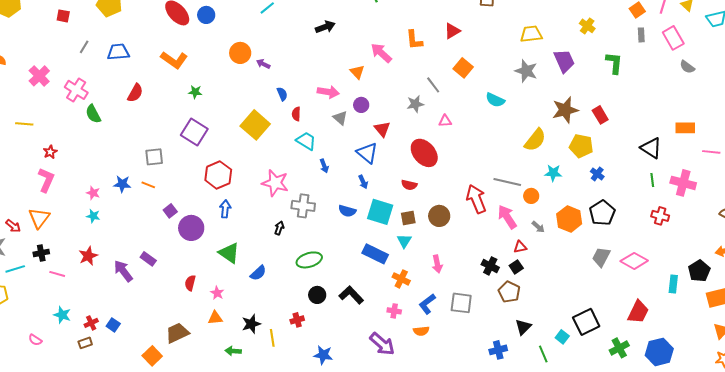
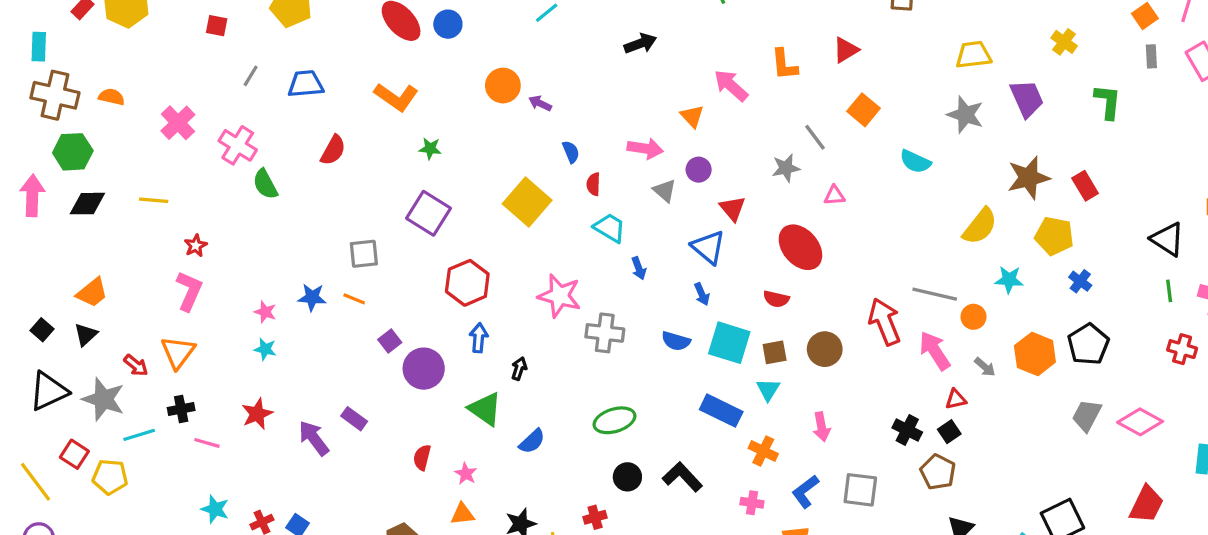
black arrow: (279, 228) -> (519, 369), moved

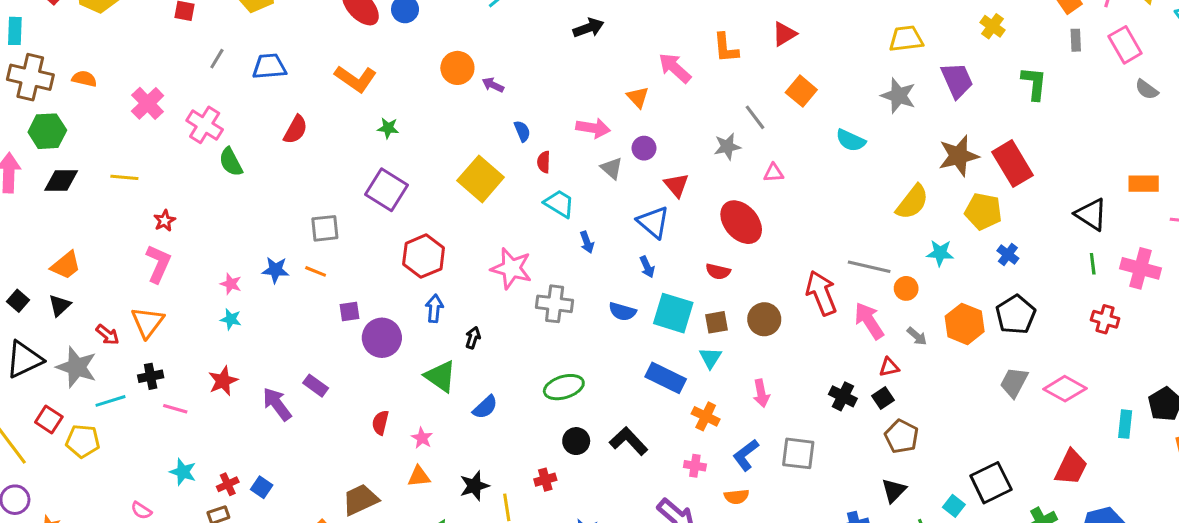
red rectangle: (1085, 186) -> (1013, 164), size x1.6
purple square: (390, 341) -> (350, 312), turned 30
brown pentagon: (938, 472) -> (902, 436), moved

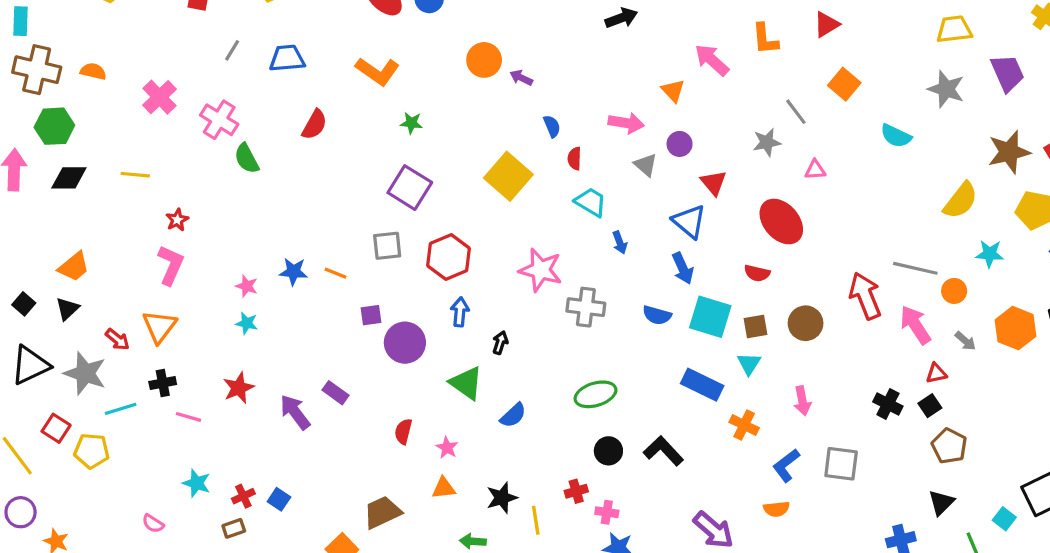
gray square: (325, 228) -> (387, 246), moved
blue arrow: (647, 267) -> (683, 268), size x1.4
pink cross: (695, 466) -> (607, 512), moved

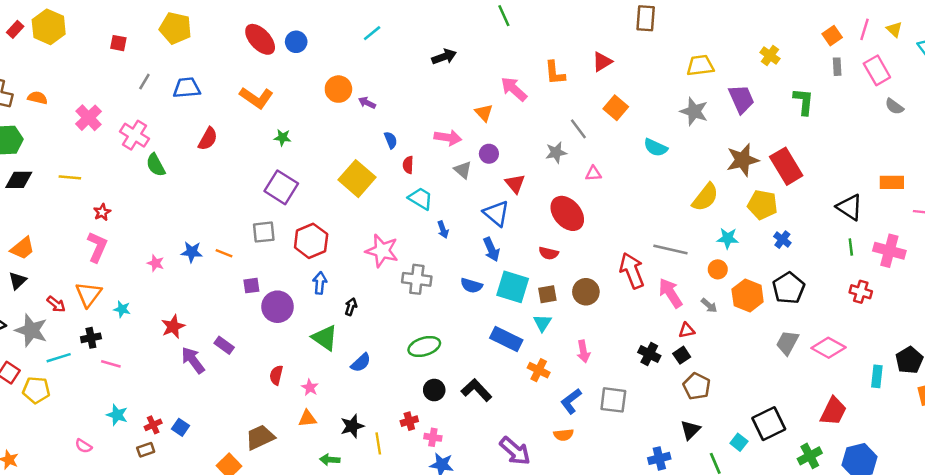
orange circle: (954, 291) -> (718, 269), moved
cyan star: (247, 323) -> (122, 309), moved
red star: (239, 388) -> (173, 327), moved

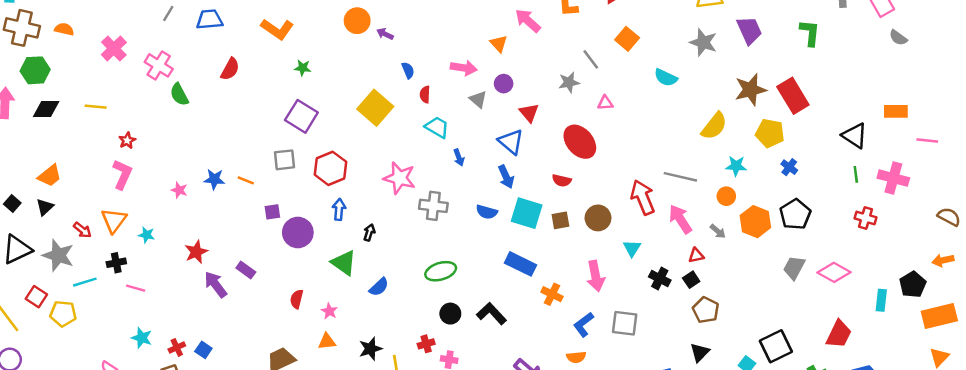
cyan triangle: (542, 323) -> (632, 248), moved
pink arrow: (583, 351) -> (596, 276), size x1.4

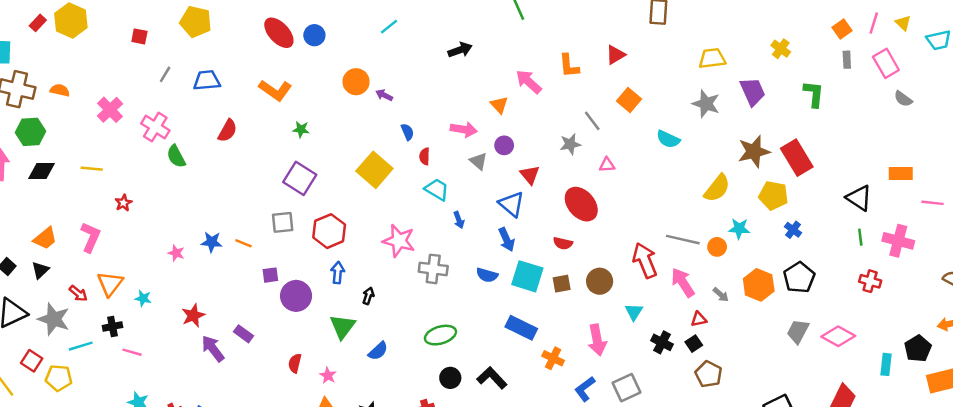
pink L-shape: (122, 174) -> (90, 237), moved
orange circle: (726, 196) -> (717, 247), moved
green triangle: (344, 263) -> (343, 326), turned 32
gray square: (625, 323) -> (627, 388), turned -32

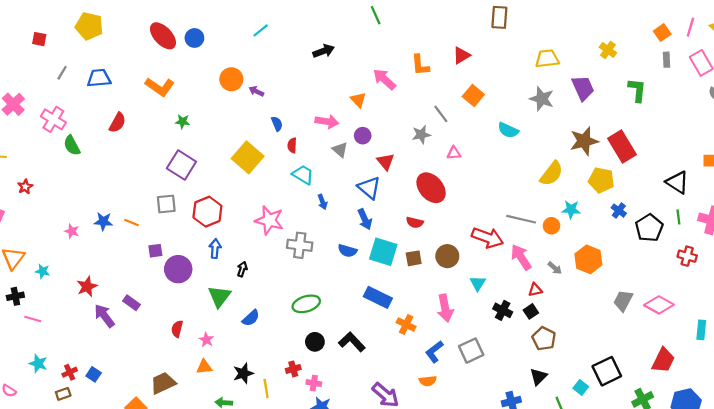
red arrow: (645, 260) -> (487, 238), turned 132
black pentagon: (799, 278) -> (649, 228), moved

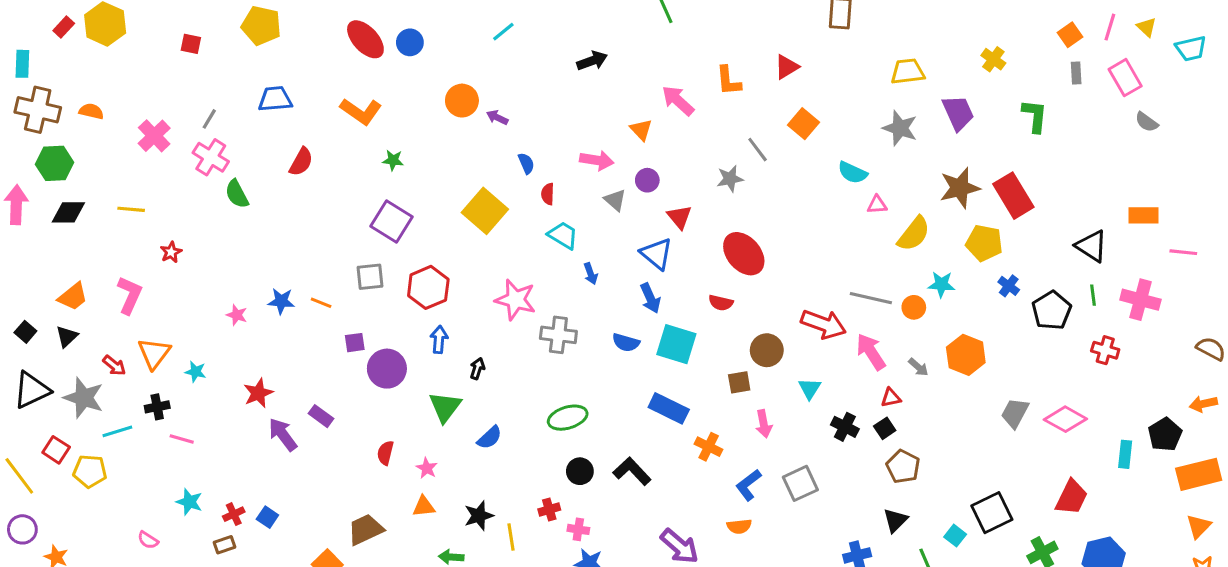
gray line: (62, 73) -> (209, 119), moved
pink triangle: (454, 153) -> (877, 205), moved
brown square: (414, 258) -> (739, 382), moved
pink arrow: (445, 308) -> (764, 424), size x0.7

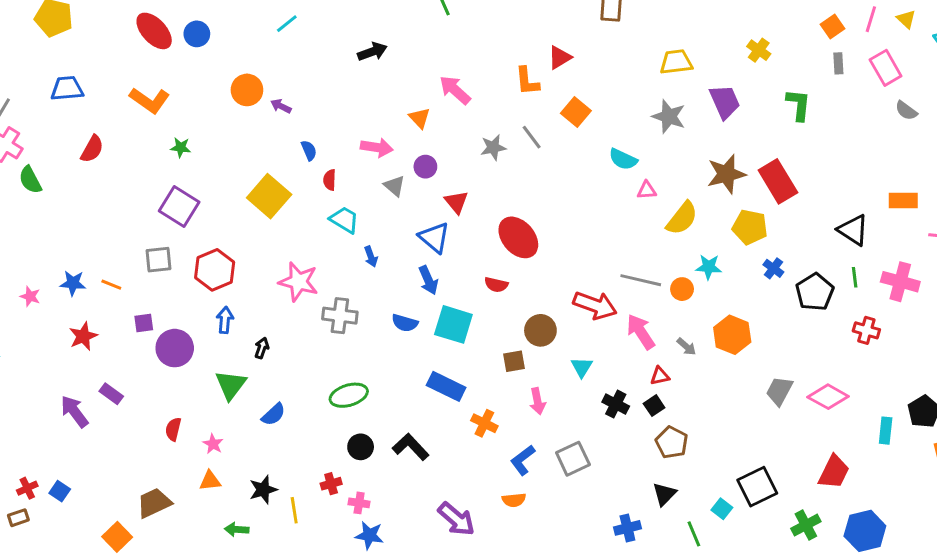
orange L-shape: (728, 81) -> (527, 81), moved
gray star: (730, 179) -> (493, 147), moved
red star: (258, 393) -> (83, 336), moved

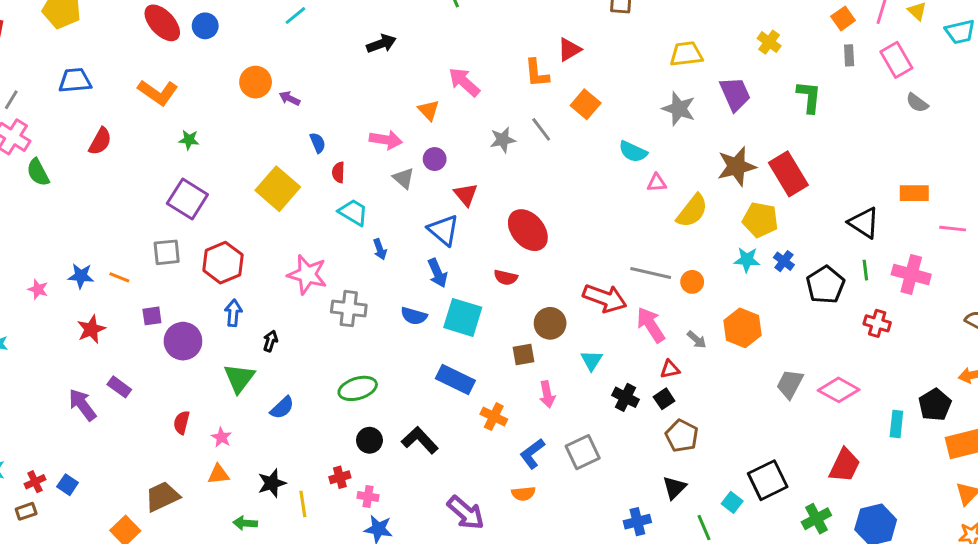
cyan star: (709, 267) -> (747, 260), moved

